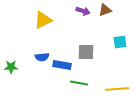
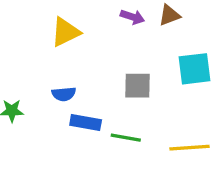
cyan square: (120, 42) -> (194, 69), size x1.5
blue rectangle: (62, 65) -> (86, 122), moved

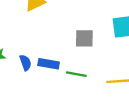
blue semicircle: (64, 94) -> (25, 63), moved, turned -105

